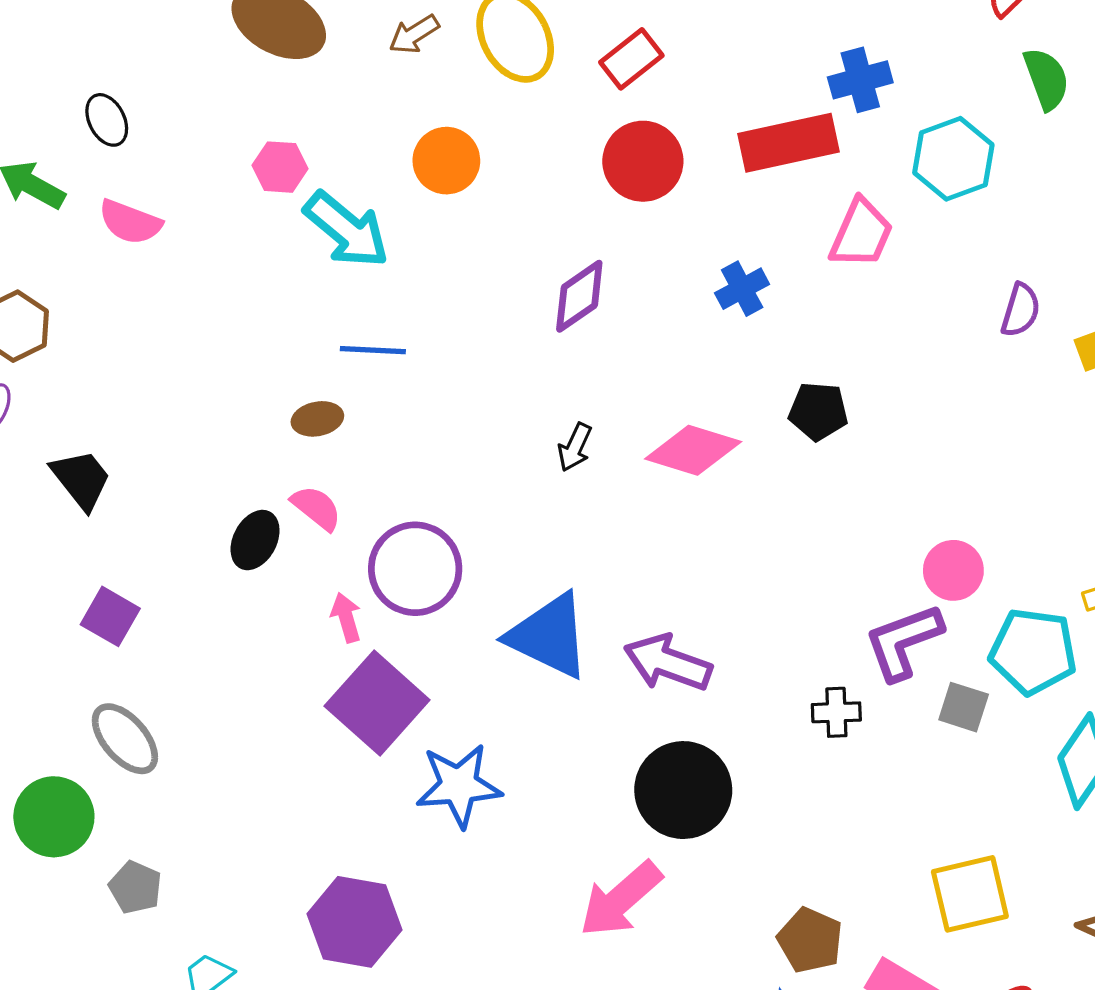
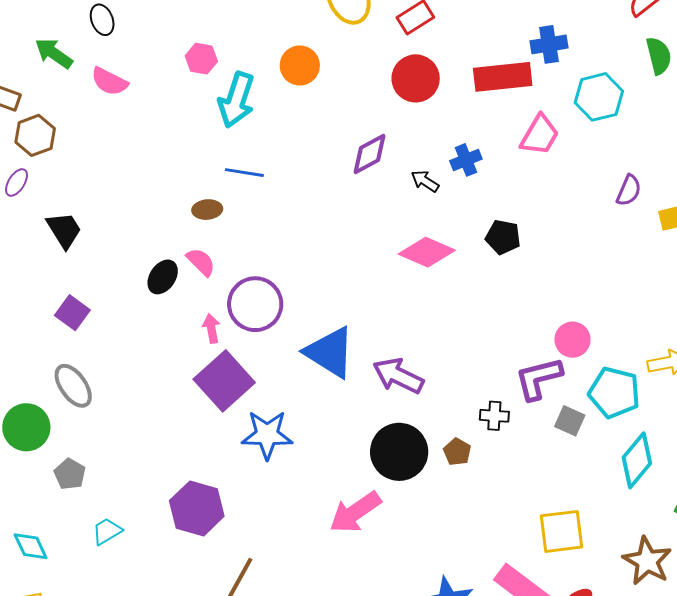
cyan arrow: (347, 230) -> (236, 100), turned 62
black arrow: (575, 447) -> (425, 181), moved, turned 92
brown pentagon: (810, 940) -> (457, 452), moved, size x0.7

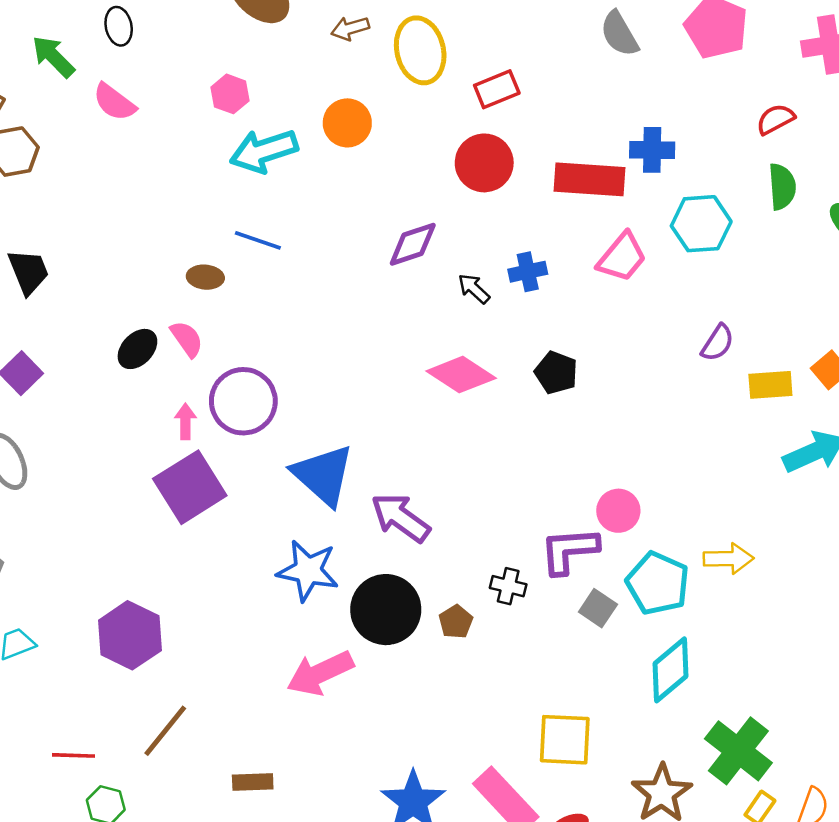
cyan arrow: (236, 100) -> (264, 151), turned 44
blue star: (267, 435) -> (308, 571), moved

